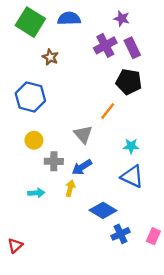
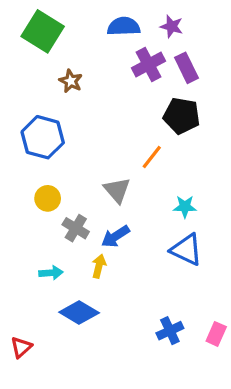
blue semicircle: (69, 19) -> (124, 26), moved
gray cross: (54, 161) -> (76, 228), turned 30
blue diamond: (103, 210) -> (79, 312), moved

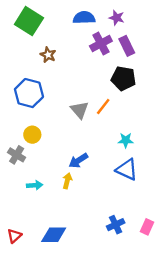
gray triangle: (117, 190) -> (80, 110), moved
gray cross: (76, 228) -> (17, 155), moved
blue diamond: (79, 312) -> (54, 235), moved, turned -30

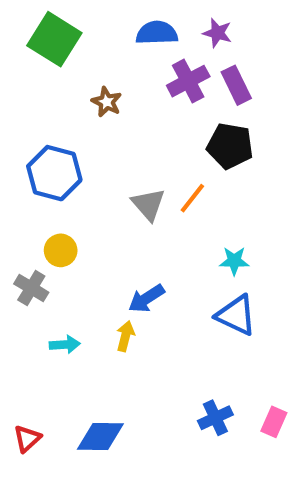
brown star: (48, 55) -> (107, 102), moved

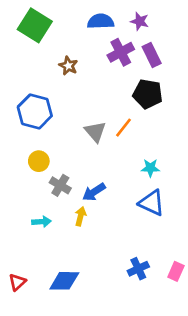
gray cross: (31, 288) -> (60, 185), moved

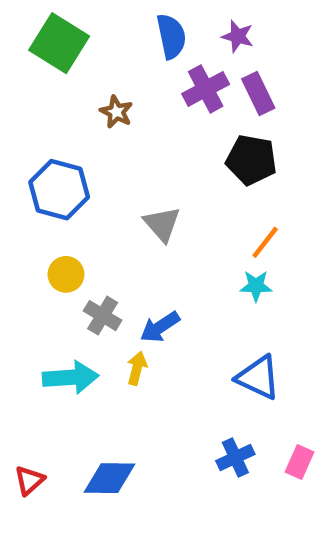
blue semicircle: (101, 21) -> (171, 36), turned 80
orange line: (123, 128) -> (265, 242), moved
blue triangle: (152, 203) -> (258, 377), moved
cyan arrow: (41, 222) -> (71, 377), size x1.6

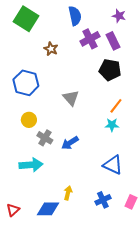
purple star: (238, 36) -> (119, 16), moved
yellow arrow: (137, 368) -> (68, 193), moved

